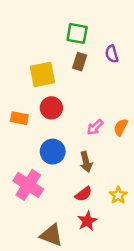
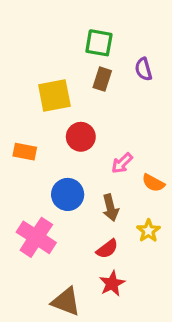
red circle: (51, 108) -> (81, 137), moved
orange semicircle: (121, 127) -> (153, 183), moved, turned -90
yellow star: (118, 195) -> (148, 231), moved

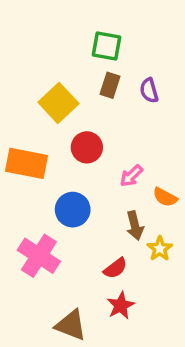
purple semicircle: (143, 69) -> (149, 91), moved
yellow square: (54, 96) -> (58, 103), turned -32
orange rectangle: (25, 152) -> (26, 163), size x1.6
brown arrow: (110, 208) -> (135, 226), moved

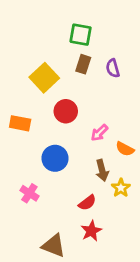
orange rectangle: (26, 163) -> (20, 123), size x0.7
pink cross: (39, 256) -> (29, 193), size x0.6

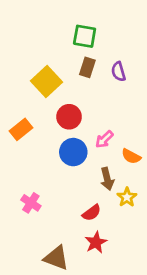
orange rectangle: (20, 123) -> (21, 129), turned -50
blue circle: (55, 158) -> (73, 152), moved

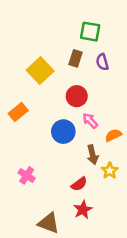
green square: (85, 36) -> (90, 32), moved
red circle: (69, 117) -> (77, 96), moved
pink arrow: (104, 139) -> (90, 121), turned 91
orange semicircle: (131, 156) -> (113, 135), turned 126

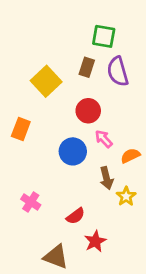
purple semicircle: (102, 62) -> (118, 71), size x1.5
orange rectangle: (18, 112) -> (21, 129), turned -30
red semicircle: (79, 184) -> (76, 216), moved

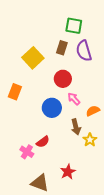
pink cross: (31, 202) -> (27, 152), moved
red semicircle: (76, 216) -> (43, 142), moved

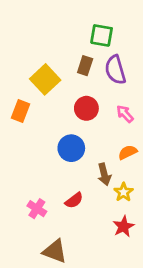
orange rectangle: (15, 92) -> (20, 111), moved
pink arrow: (74, 99) -> (125, 114), moved
red semicircle: (43, 142) -> (74, 200), moved
red star: (68, 172) -> (124, 226), moved

